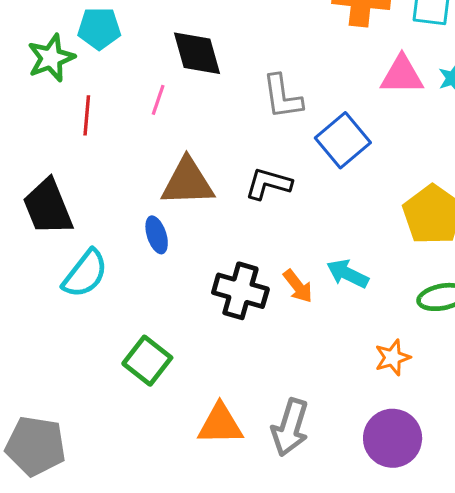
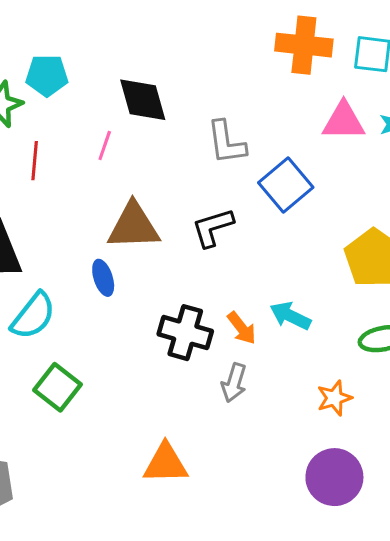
black L-shape: (268, 184) -> (213, 228), turned -33
green square: (147, 361) -> (58, 387), moved
gray arrow: (290, 427) -> (234, 383), moved, size x0.7

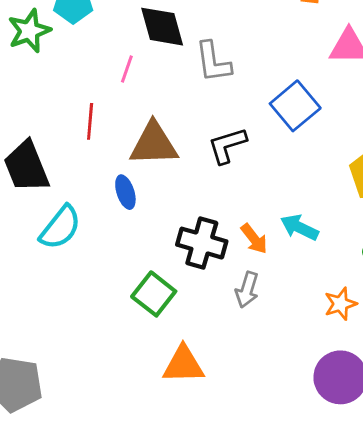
gray L-shape: (226, 142) -> (213, 62), moved
red line: (35, 161) -> (90, 121), moved
green square: (58, 387) -> (154, 294), moved

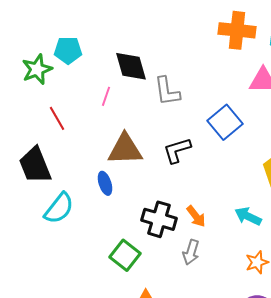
red line: (90, 121) -> (57, 118), moved, turned -35
cyan arrow: (299, 227) -> (248, 216), moved

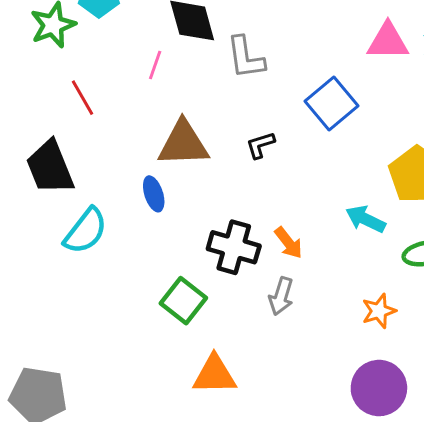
black L-shape: (177, 150) -> (260, 145), size x0.7
cyan arrow: (248, 216) -> (366, 219), moved

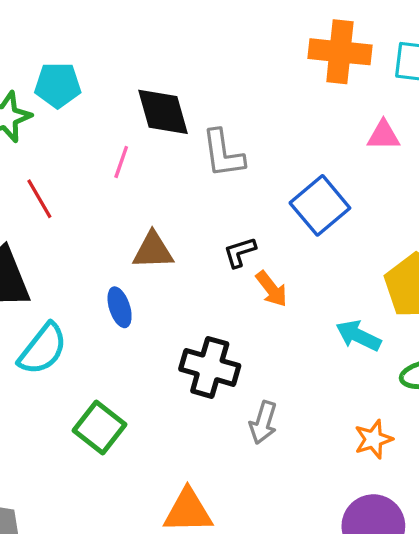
pink triangle: (388, 41) -> (383, 135), size x0.7
brown triangle: (183, 144) -> (153, 251), size x0.7
orange arrow: (289, 243) -> (272, 289), moved
green square: (183, 301) -> (99, 428), moved

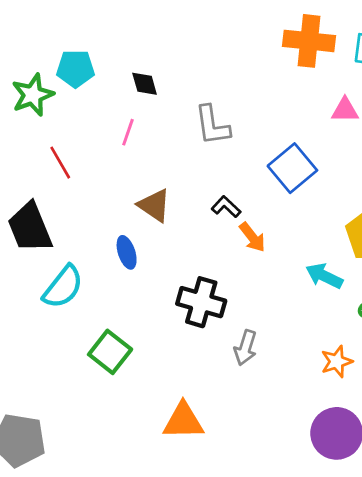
black diamond: (163, 112) -> (145, 84), moved, size x0.6
brown triangle: (153, 251) -> (154, 205), turned 36
black L-shape: (240, 252) -> (226, 207), turned 60

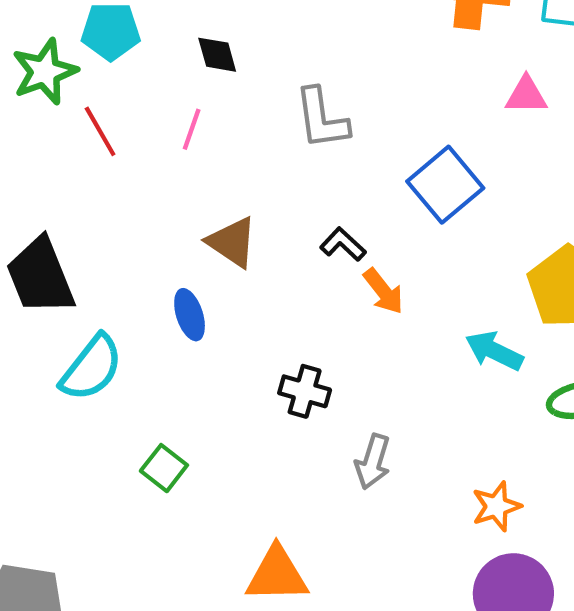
red line: (60, 163) -> (100, 131), moved
black cross: (201, 302) -> (305, 391), size x0.7
green square: (110, 352) -> (164, 468), size x0.7
orange star: (337, 362) -> (496, 506), moved

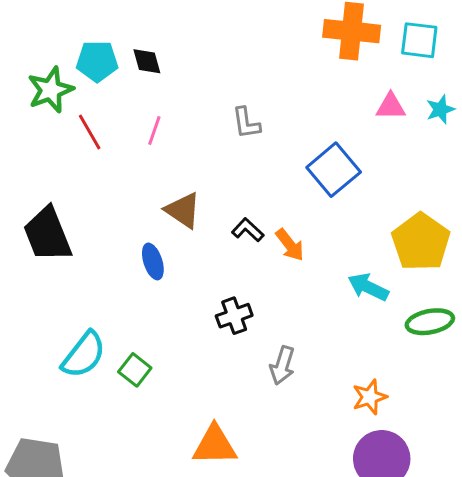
black diamond: (217, 55) -> (147, 61), moved
gray L-shape: (322, 119) -> (246, 123), size x0.7
black L-shape: (343, 244) -> (248, 230), moved
cyan semicircle: (91, 368) -> (84, 355), moved
black cross: (305, 391) -> (234, 316), turned -36

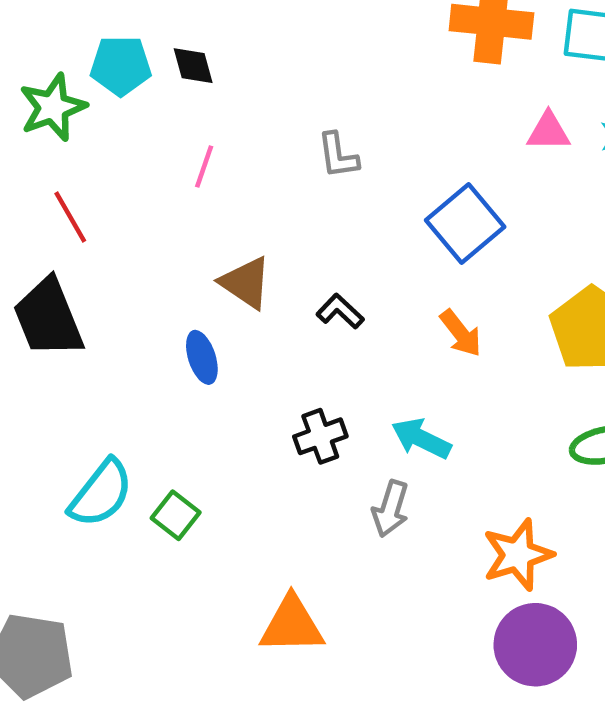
red line: (90, 132) -> (70, 217), moved
orange arrow: (290, 245) -> (461, 333), moved
cyan arrow: (368, 287) -> (421, 439), moved
orange star: (370, 397) -> (518, 555), size x1.4

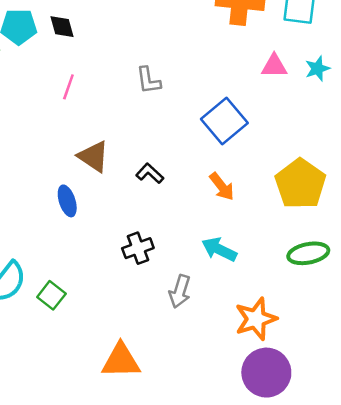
cyan arrow: (421, 439) -> (219, 249), moved

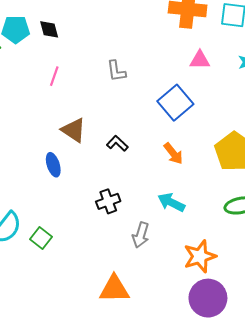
pink triangle: (274, 66) -> (200, 60), moved
orange triangle: (121, 361) -> (114, 289), moved

